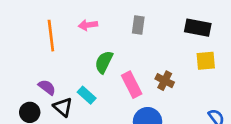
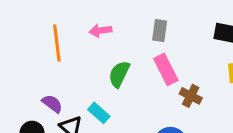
pink rectangle: (132, 85) -> (166, 69), moved

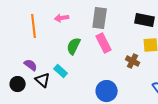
gray rectangle: (160, 31) -> (100, 18), size x1.5
brown cross: (191, 96) -> (133, 61), moved

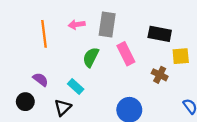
gray rectangle: (100, 18) -> (107, 25), moved
black rectangle: (145, 20) -> (160, 34), moved
black triangle: (43, 80) -> (63, 107), moved, turned 35

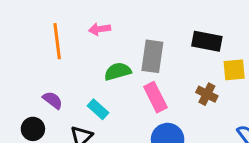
gray rectangle: (107, 25) -> (152, 56), moved
pink rectangle: (126, 54) -> (155, 97), moved
green semicircle: (91, 57) -> (118, 71), turned 48

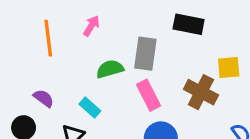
pink arrow: (99, 29) -> (91, 26), turned 130
black rectangle: (207, 41) -> (189, 24), moved
brown cross: (207, 94) -> (201, 92), size x1.5

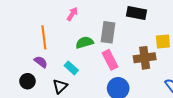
orange line: (48, 38) -> (44, 37), moved
brown cross: (201, 92) -> (145, 58), turned -35

